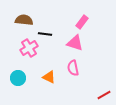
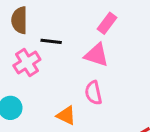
brown semicircle: (24, 20) -> (19, 20), turned -96
orange triangle: (49, 77) -> (66, 115), moved

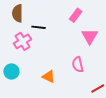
pink triangle: (96, 55) -> (90, 36), moved, turned 42
pink semicircle: (93, 93) -> (78, 64), moved

